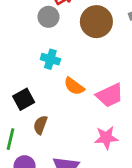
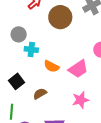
gray circle: (48, 17) -> (19, 34), moved
brown semicircle: (40, 125) -> (40, 94), moved, turned 48

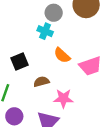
gray circle: (19, 34) -> (54, 13), moved
pink star: (81, 100) -> (63, 98), moved

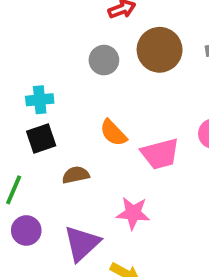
cyan cross: (45, 31) -> (40, 100), moved, turned -32
pink star: (63, 98) -> (133, 213), moved

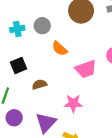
gray circle: (104, 60) -> (42, 26), moved
cyan cross: (40, 100) -> (17, 29), moved
orange semicircle: (113, 133) -> (60, 49), moved

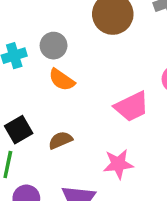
orange semicircle: (60, 49) -> (62, 80), moved
black square: (19, 66) -> (19, 130), moved

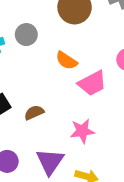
orange semicircle: (62, 80) -> (66, 61), moved

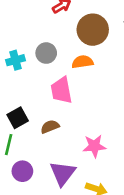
orange semicircle: (66, 61) -> (82, 62), moved, turned 135
pink trapezoid: (92, 83) -> (61, 90), moved, turned 104

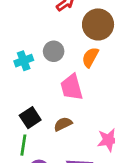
orange semicircle: (82, 62) -> (90, 57), turned -48

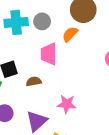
cyan cross: (24, 61) -> (16, 22), size x1.5

